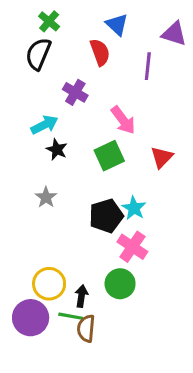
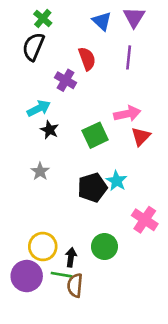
purple triangle: (174, 34) -> (134, 17), moved, turned 45
red semicircle: (100, 52) -> (87, 59), moved
pink arrow: (123, 120) -> (127, 114), moved, turned -65
pink cross: (132, 247) -> (145, 220), moved

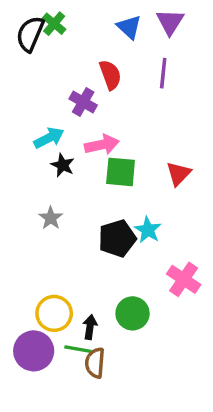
black semicircle: (33, 47) -> (30, 34), moved
pink arrow: (127, 114) -> (102, 145), moved
green square: (95, 135) -> (121, 172), turned 30

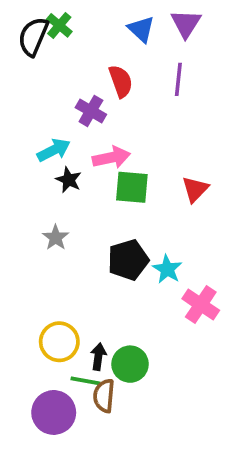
cyan star: (148, 230) -> (167, 269), moved
green circle: (133, 313) -> (130, 364), moved
purple circle: (34, 351) -> (54, 412), moved

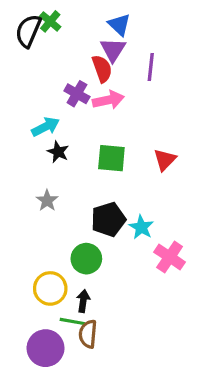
purple triangle: (186, 24) -> (113, 50), moved
pink arrow: (111, 158) -> (108, 100), moved
green circle: (130, 364) -> (86, 259), moved

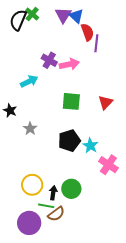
purple triangle: (113, 50) -> (63, 15), moved
red semicircle: (102, 69) -> (87, 32), moved
black star: (58, 152) -> (10, 110), moved
green circle: (86, 259) -> (71, 189), moved
brown semicircle: (88, 334) -> (56, 214), turned -132

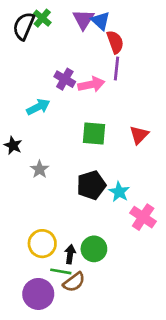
purple line: (96, 43) -> (116, 69), moved

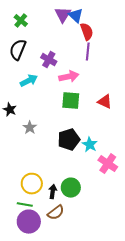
green cross: (42, 18) -> (21, 21), moved
black semicircle: (24, 26) -> (18, 50), moved
pink arrow: (91, 84) -> (69, 77), moved
red triangle: (139, 135) -> (105, 102), turned -49
green line: (61, 271) -> (25, 205), moved

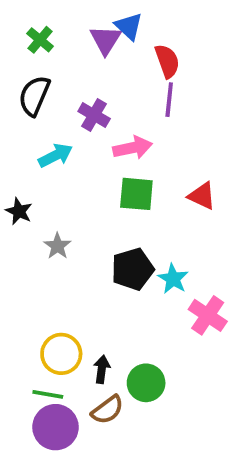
purple triangle: (63, 15) -> (106, 40), moved
blue triangle: (76, 16) -> (129, 26), moved
green circle: (71, 188) -> (146, 383), moved

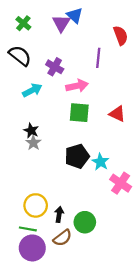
red semicircle: (167, 61) -> (121, 36), moved
black semicircle: (34, 96) -> (20, 56), turned 105
black star: (19, 211) -> (31, 131), moved

